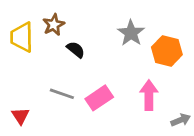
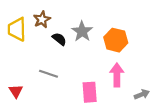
gray star: (131, 33) -> (82, 31), moved
orange hexagon: (167, 51) -> (116, 40), moved
pink rectangle: (99, 98) -> (90, 92), moved, turned -60

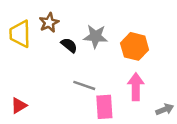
gray star: (82, 31) -> (96, 36), turned -30
gray line: (48, 74) -> (84, 85), moved
red triangle: (16, 91) -> (19, 106), turned 32

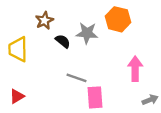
yellow trapezoid: (20, 34) -> (18, 49), moved
orange hexagon: (135, 46) -> (118, 19), moved
pink arrow: (136, 87) -> (135, 69), moved

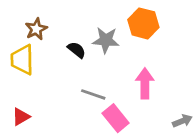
brown star: (44, 20) -> (36, 29), moved
pink arrow: (135, 69) -> (145, 83), moved
pink rectangle: (95, 97) -> (116, 118), turned -35

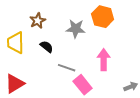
brown star: (36, 29) -> (38, 21), moved
black semicircle: (77, 50) -> (47, 47), moved
red triangle: (21, 117) -> (15, 84), size x1.5

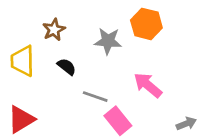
pink arrow: (104, 60) -> (148, 85), turned -50

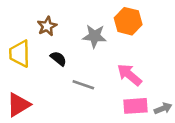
pink rectangle: (118, 121) -> (136, 106), moved, turned -55

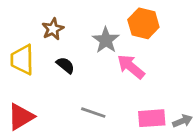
gray star: (94, 36) -> (106, 40), turned 30
pink arrow: (129, 75) -> (131, 67), moved
gray line: (83, 85) -> (93, 113), moved

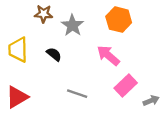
brown star: (53, 29) -> (44, 14), moved, turned 30
gray star: (106, 40) -> (72, 25), moved
pink rectangle: (152, 118) -> (126, 86), moved, turned -40

